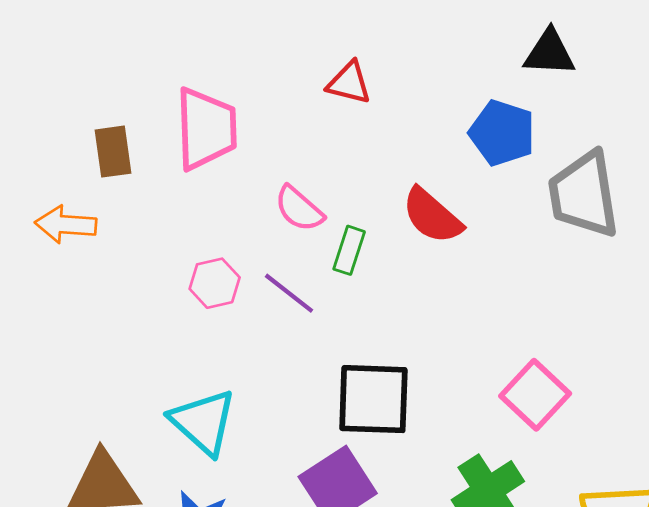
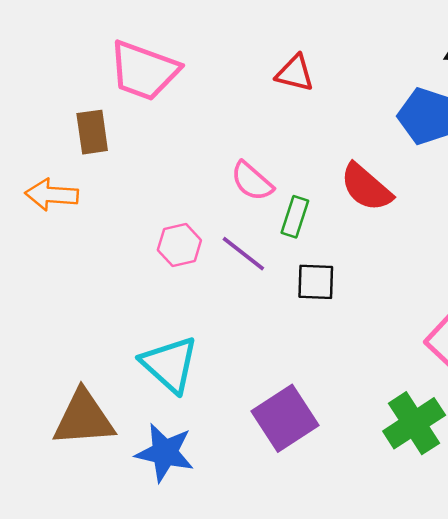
pink trapezoid: (206, 129) -> (144, 71), moved, turned 112
black square: (373, 399) -> (316, 282), moved, size x0.6

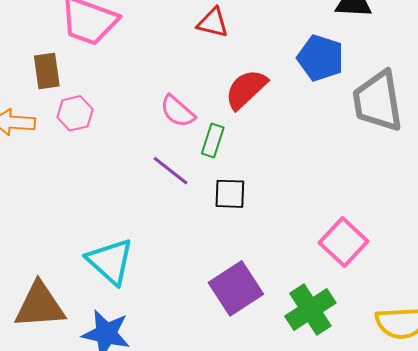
red semicircle: (366, 187) -> (246, 89), moved, turned 96
pink hexagon: (179, 245) -> (75, 113), moved
purple square: (285, 418) -> (236, 288), moved

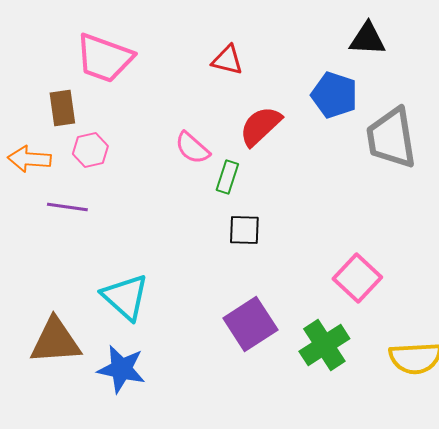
purple line: (170, 171) -> (67, 207), moved, turned -30

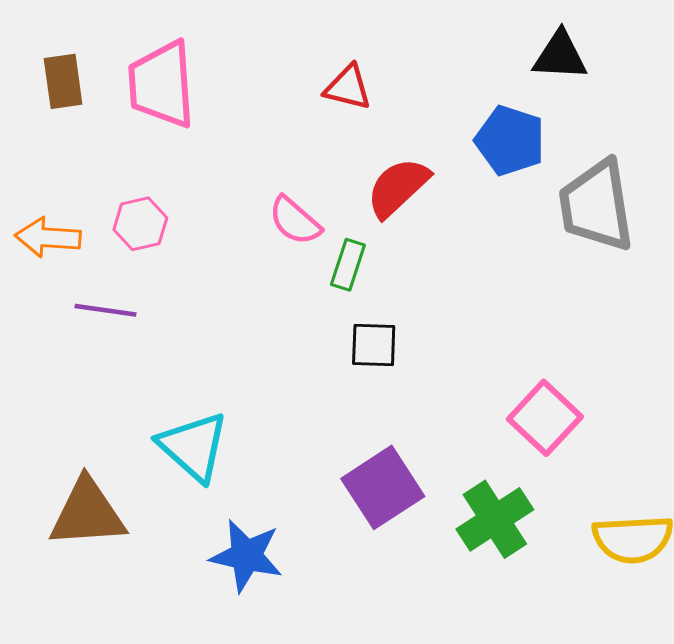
pink trapezoid: (104, 58) -> (162, 84), turned 66
brown rectangle: (62, 108) -> (63, 81), moved
blue star: (121, 369) -> (246, 556), moved

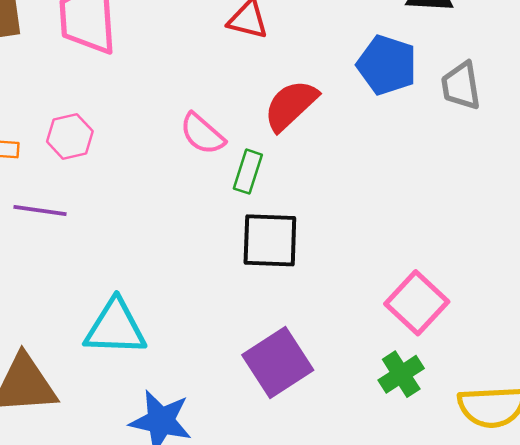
gray trapezoid: (596, 206) -> (461, 86), moved, size x0.6
black square: (374, 345) -> (270, 240), size x1.4
cyan triangle: (193, 447) -> (115, 327), turned -40
green cross: (495, 519) -> (401, 374), moved, size x0.7

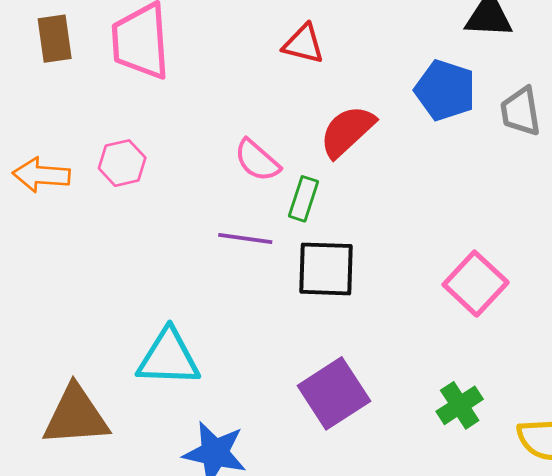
purple line: (40, 211) -> (245, 239), moved
pink square: (417, 303) -> (476, 284), moved

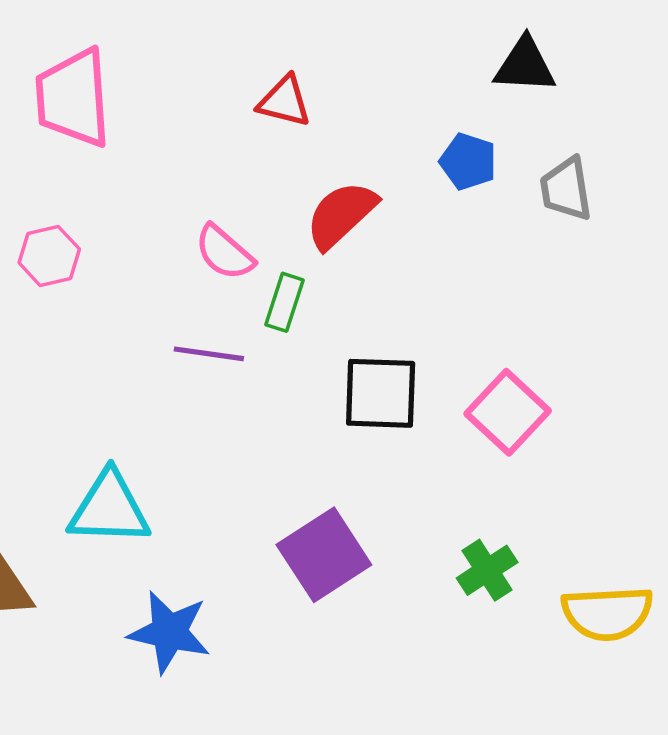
blue pentagon: (445, 90) -> (468, 162), size x0.7
black square: (326, 269) -> (381, 393), moved

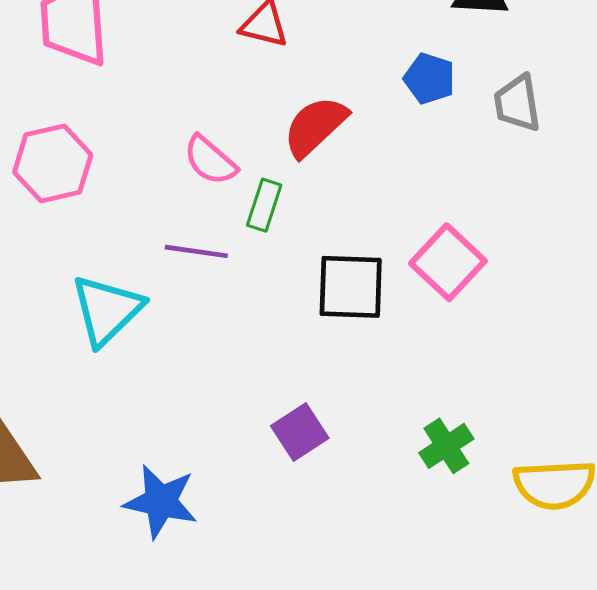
pink hexagon: (49, 256) -> (53, 163), size x1.4
pink square: (508, 412) -> (448, 262), moved
cyan triangle: (109, 508) -> (107, 310), moved, turned -46
purple square: (324, 555) -> (300, 432), size x0.7

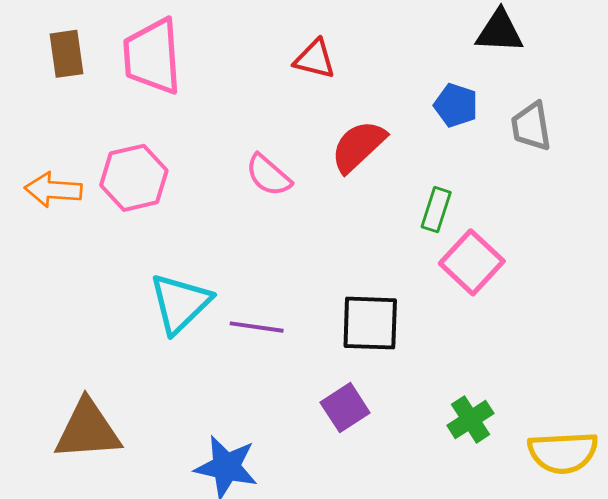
green rectangle: (264, 205) -> (436, 210), moved
purple line: (196, 251) -> (257, 327), moved
black square: (351, 287) -> (370, 323), moved

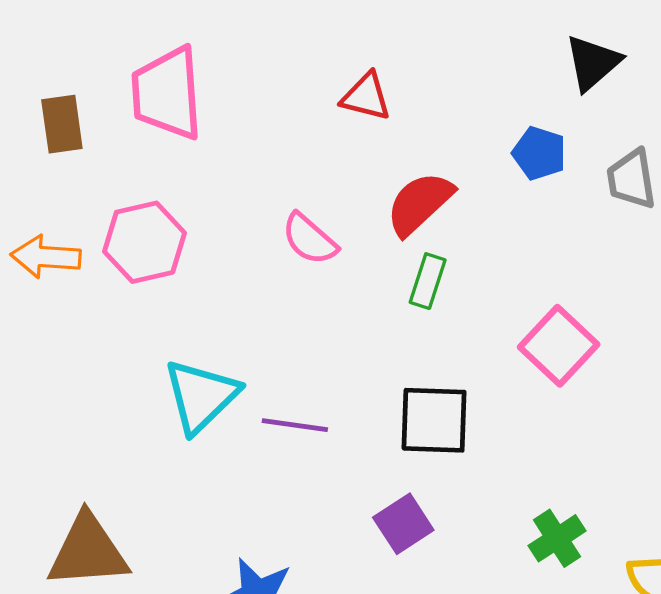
black triangle: (500, 31) -> (593, 63), turned -44
brown rectangle: (67, 54) -> (62, 124), moved
green rectangle: (436, 210) -> (428, 281), moved

